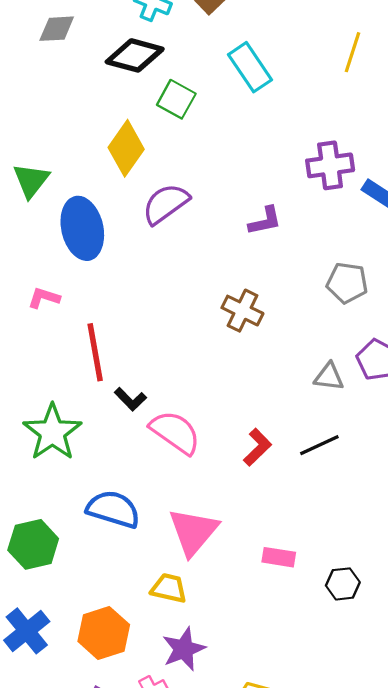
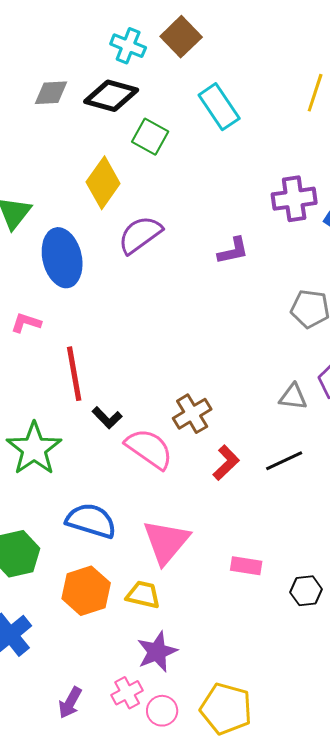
gray diamond: (57, 29) -> (51, 93), moved
brown cross: (242, 311) -> (192, 414), moved, turned 33
orange hexagon: (104, 633) -> (86, 591), moved

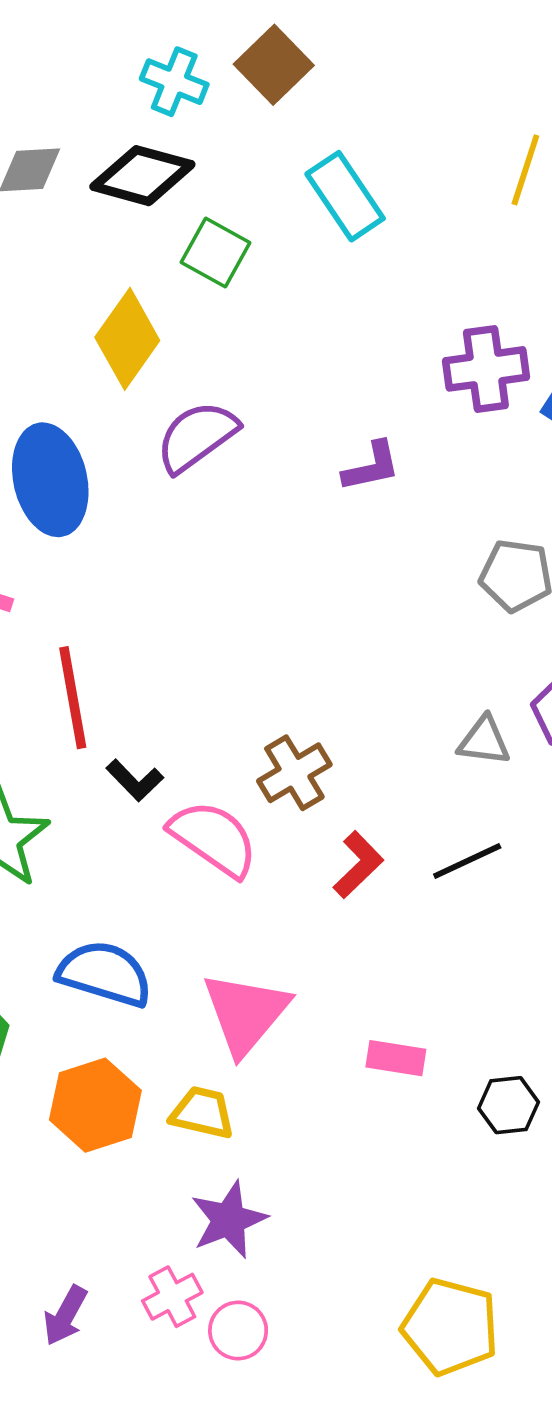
yellow pentagon: (226, 709) -> (450, 1327), moved

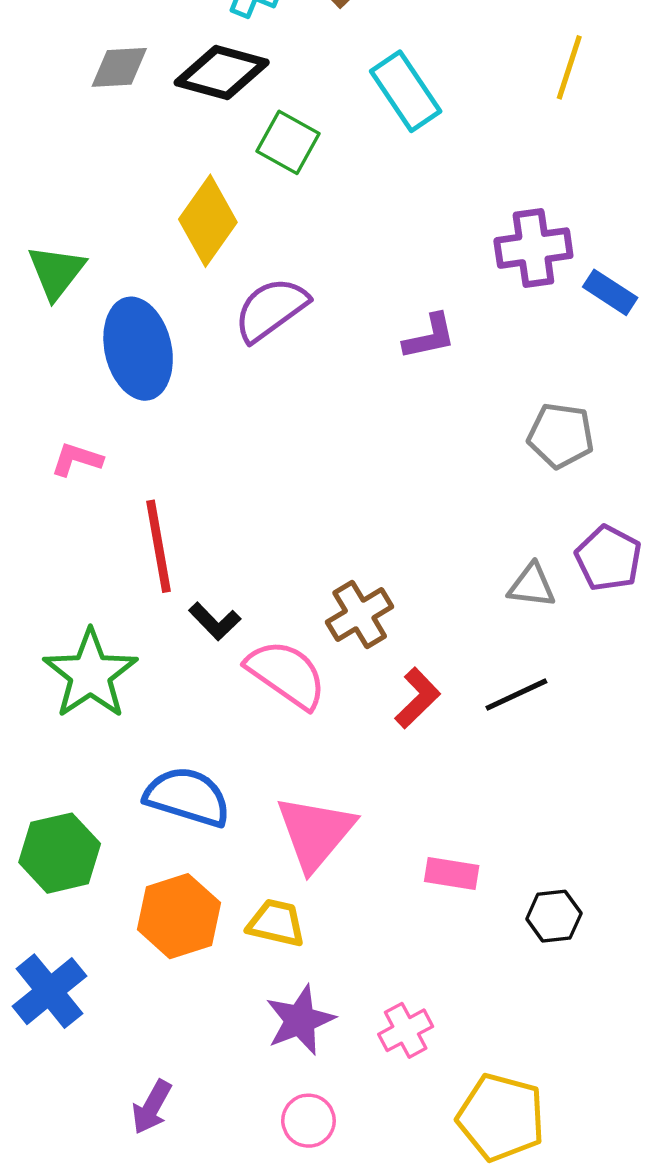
pink cross: (172, 1297) -> (406, 1030), moved

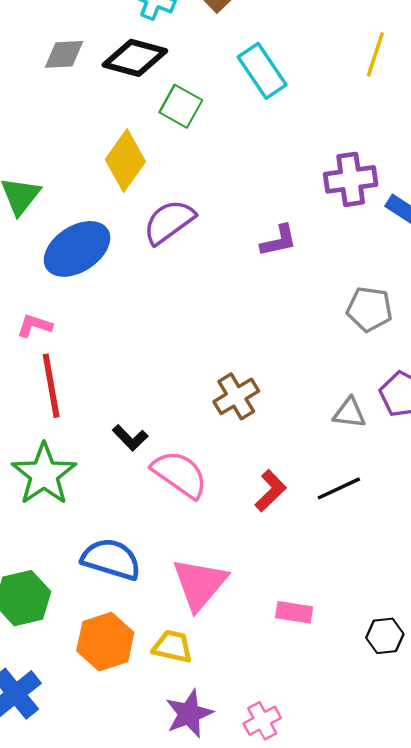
blue ellipse: (138, 349) -> (77, 249), turned 70
red line: (159, 546) -> (51, 386), moved
brown cross: (360, 614) -> (236, 396), moved
black hexagon: (554, 916) -> (385, 636), moved

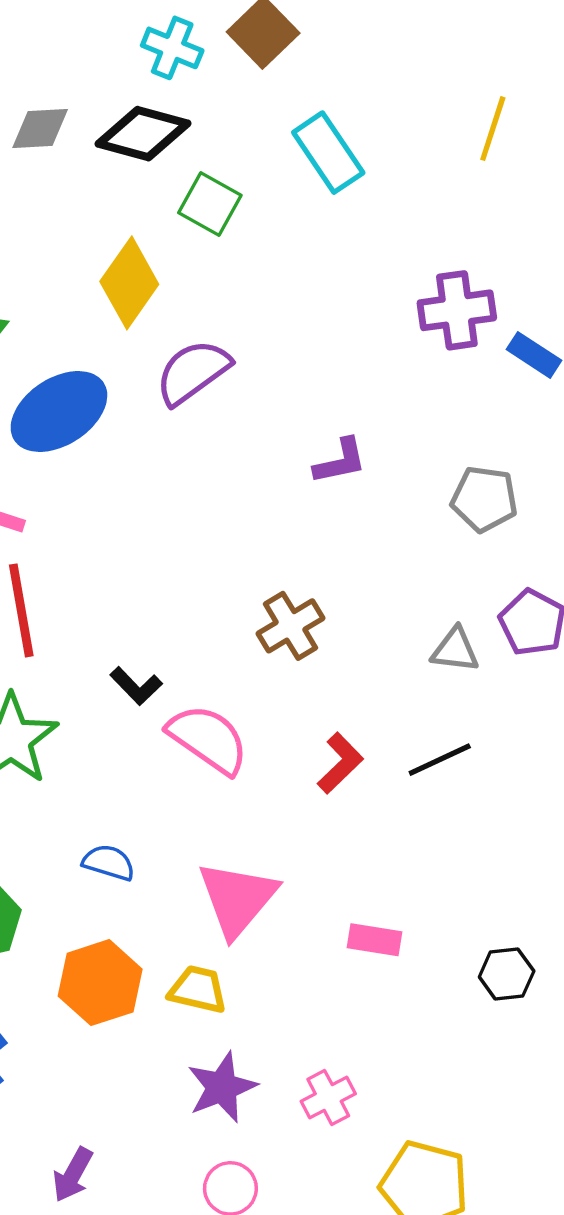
purple L-shape: (279, 241) -> (340, 461), moved
blue semicircle: (111, 559) -> (109, 863), size x0.6

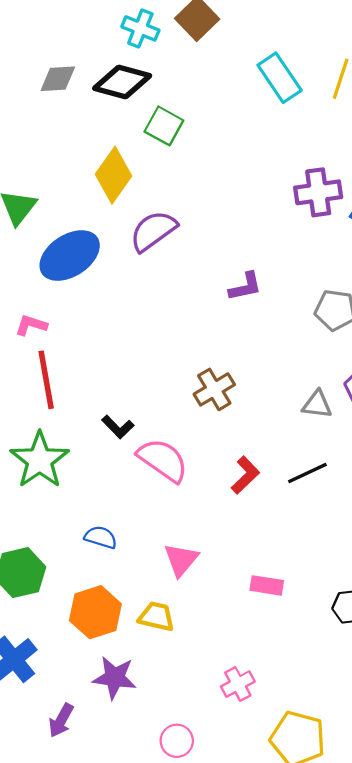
cyan rectangle: (328, 153) -> (280, 78), moved
pink triangle: (237, 899) -> (181, 560), size x0.7
purple star: (222, 1087) -> (115, 678), moved, turned 30
purple arrow: (73, 1175) -> (61, 720), moved

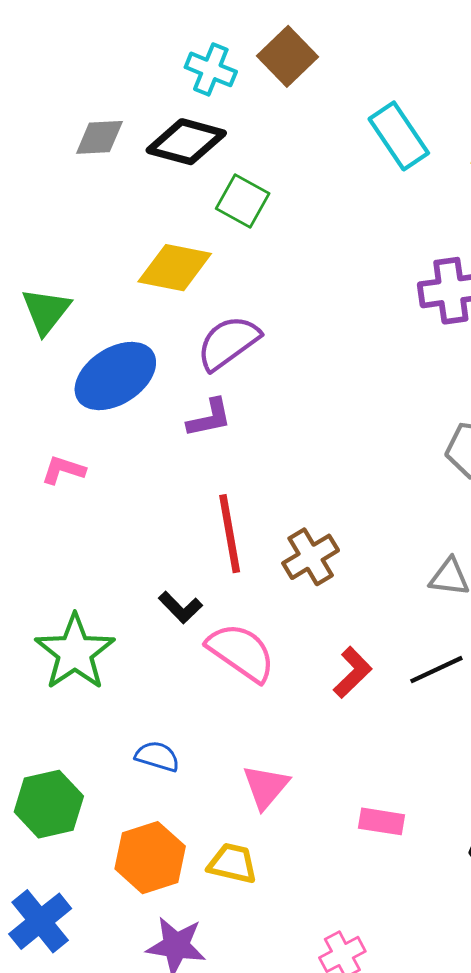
yellow diamond: (114, 175) -> (175, 268), turned 66
purple L-shape: (245, 287) -> (209, 418), moved
red line: (46, 380) -> (230, 534), moved

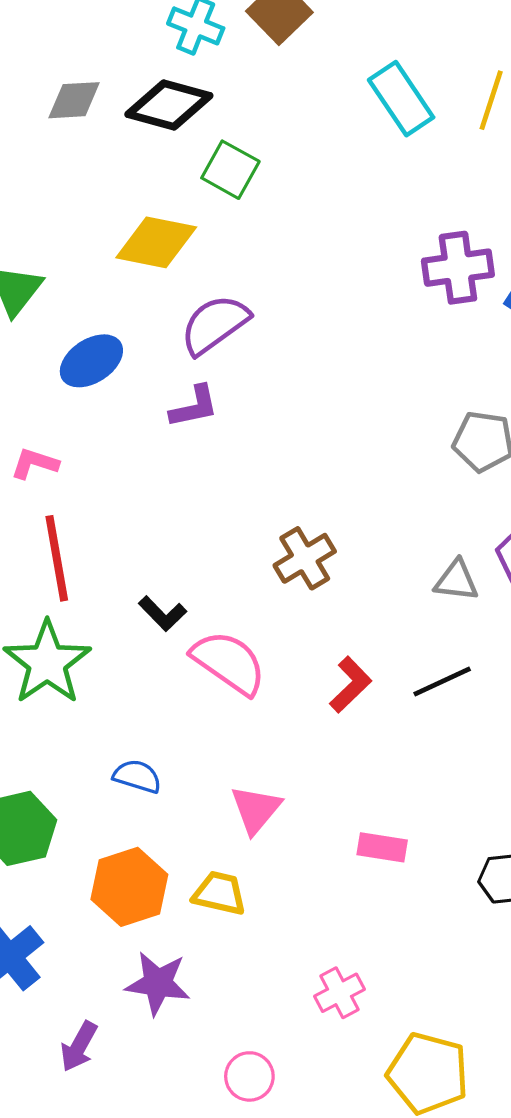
blue ellipse: (115, 376) -> (91, 361), size x0.7
red line: (230, 534) -> (57, 558), moved

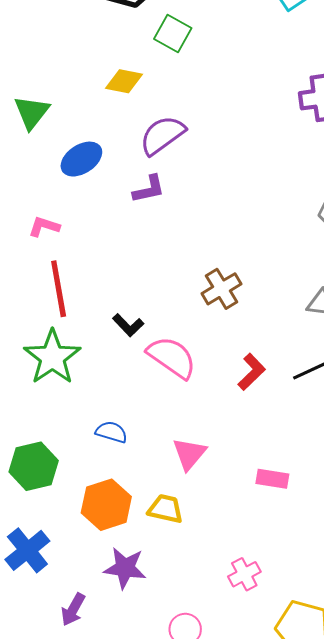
yellow diamond: (156, 242) -> (124, 81), size x0.7

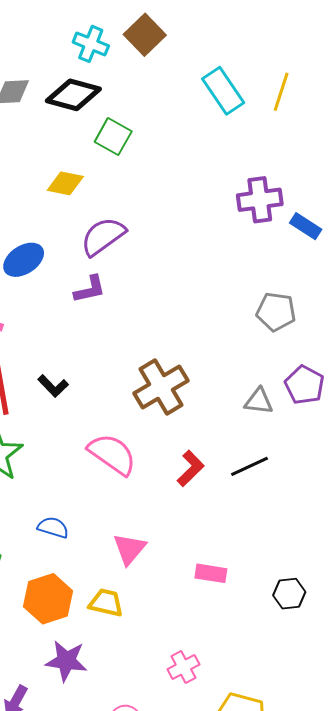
brown cross: (222, 289) -> (161, 387), size x1.4
black L-shape: (128, 325) -> (53, 386), moved

